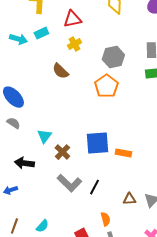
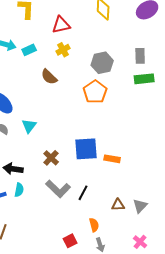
cyan rectangle: (41, 33) -> (29, 50), moved
cyan triangle: (44, 136) -> (29, 126), moved
cyan semicircle: (42, 226) -> (19, 190), moved, turned -32

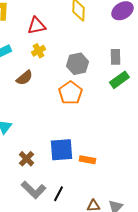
brown semicircle: (49, 77) -> (24, 78), turned -84
green rectangle: (144, 79) -> (119, 80), turned -30

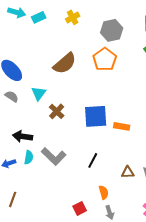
brown semicircle: (24, 78) -> (65, 63), moved, size x1.4
brown cross: (26, 159) -> (57, 111), moved
gray L-shape: (33, 190) -> (54, 156), moved

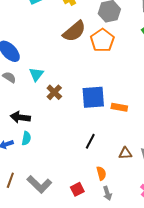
brown semicircle: (65, 63) -> (74, 31), moved
gray L-shape: (54, 156) -> (39, 184), moved

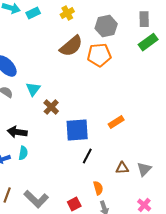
orange pentagon: (102, 40) -> (99, 55), turned 30
blue square: (93, 97) -> (77, 130), moved
orange rectangle: (119, 107) -> (116, 122), turned -42

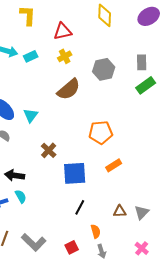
orange pentagon: (99, 55) -> (101, 132), moved
cyan triangle: (33, 89) -> (31, 115), moved
cyan semicircle: (23, 153) -> (21, 196), turned -40
black line: (87, 156) -> (80, 207), moved

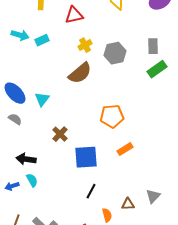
yellow cross: (65, 56) -> (85, 45), moved
brown triangle: (120, 211) -> (128, 204), moved

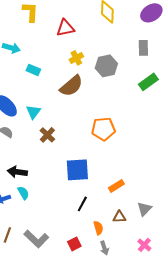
cyan rectangle: (42, 40) -> (33, 70), moved, turned 48
gray rectangle: (153, 46) -> (143, 48), moved
brown cross: (60, 134) -> (47, 135), moved
orange rectangle: (125, 149) -> (116, 186), moved

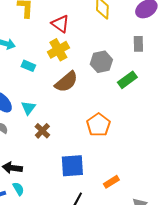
red triangle: (65, 28) -> (60, 24), turned 48
yellow cross: (76, 58) -> (58, 50), moved, size x1.5
green rectangle: (148, 82) -> (127, 80), moved
orange pentagon: (103, 129) -> (98, 125), turned -30

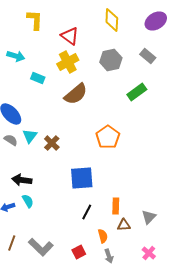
gray rectangle: (138, 44) -> (148, 56), turned -49
gray hexagon: (101, 62) -> (111, 60), moved
cyan triangle: (28, 108) -> (30, 136), moved
orange rectangle: (111, 182) -> (116, 206), moved, turned -56

